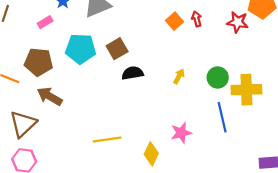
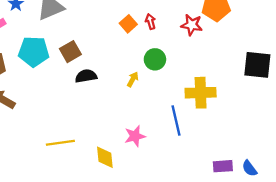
green circle: (218, 77) -> (155, 59), moved
yellow diamond: (151, 154) -> (105, 157), turned -30

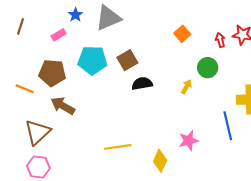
red arrow: (150, 22) -> (220, 40), moved
yellow diamond: (105, 157) -> (160, 161), turned 30

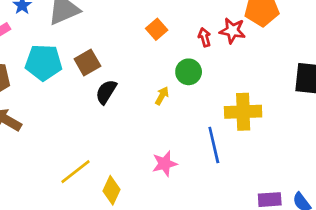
black semicircle: (142, 83) -> (106, 92), turned -48
yellow line: (118, 147) -> (75, 172), turned -30
yellow diamond: (160, 161) -> (111, 190), moved

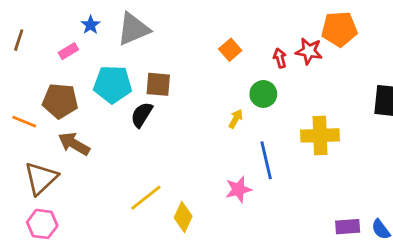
brown square: (87, 63) -> (158, 84), turned 35
black semicircle: (106, 92) -> (142, 115), moved
blue line: (214, 145) -> (266, 160), moved

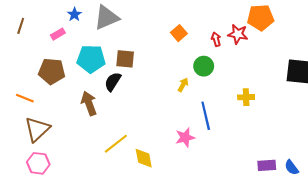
orange line: (24, 122) -> (25, 98), moved
yellow cross: (320, 135) -> (246, 97), size x0.6
brown arrow: (74, 144) -> (89, 103), moved, turned 40
yellow diamond: (183, 217) -> (144, 158), turned -35

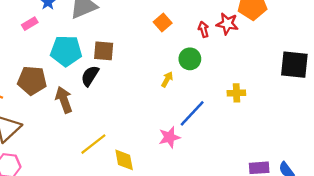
brown pentagon: (52, 71) -> (32, 80), moved
blue line: (206, 116) -> (192, 113), turned 56

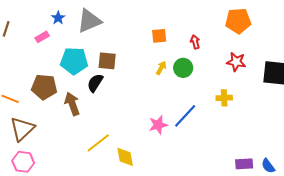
orange square: (163, 23) -> (159, 36), turned 35
red star: (227, 24) -> (236, 62), moved
yellow arrow: (167, 79) -> (161, 68), moved
pink star: (169, 137) -> (158, 125), moved

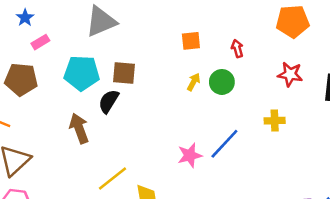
blue star: (58, 18) -> (25, 18), moved
brown pentagon: (44, 87) -> (21, 79), moved

